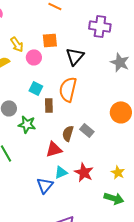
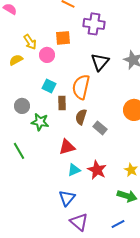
purple cross: (100, 26) -> (94, 24), moved
black triangle: (75, 56) -> (100, 62), moved
brown semicircle: (68, 133) -> (81, 117), moved
blue triangle: (45, 185) -> (67, 198), moved

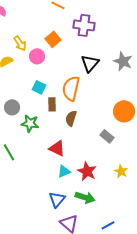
orange square: (63, 38) -> (53, 39), turned -35
gray rectangle: (100, 128) -> (107, 136), moved
red triangle: (67, 147) -> (57, 148), turned 42
green arrow: (127, 196) -> (85, 197), moved

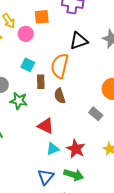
orange square: (53, 39) -> (42, 17), turned 35
black triangle: (90, 63) -> (79, 41), turned 30
brown semicircle: (71, 118) -> (60, 96), turned -35

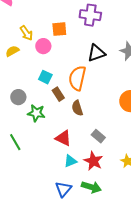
brown rectangle: (41, 82) -> (58, 94), turned -32
gray rectangle: (96, 114) -> (98, 136), moved

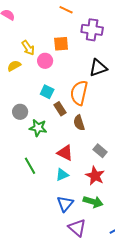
green line: (15, 142) -> (30, 166), moved
cyan triangle: (70, 161) -> (62, 175), moved

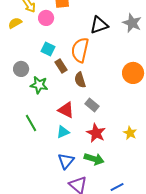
gray rectangle: (100, 151) -> (92, 105), moved

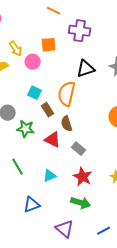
red triangle: (66, 110) -> (53, 140), moved
blue triangle: (66, 161) -> (32, 205), moved, turned 30

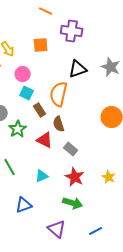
pink circle: (33, 62) -> (23, 74), moved
green star: (26, 129) -> (18, 129), turned 30

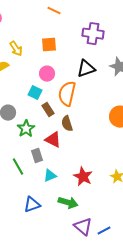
purple cross: (72, 31) -> (93, 34), moved
pink circle: (23, 74) -> (47, 74), moved
gray rectangle: (71, 149) -> (37, 156), moved, turned 32
green arrow: (73, 203) -> (68, 203), moved
purple triangle: (57, 229) -> (83, 227), moved

